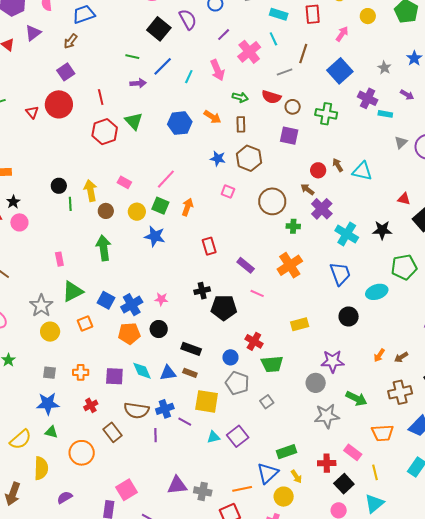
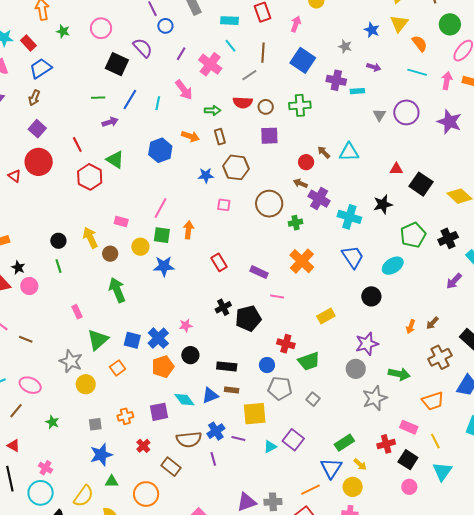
green line: (70, 204) -> (58, 266), moved

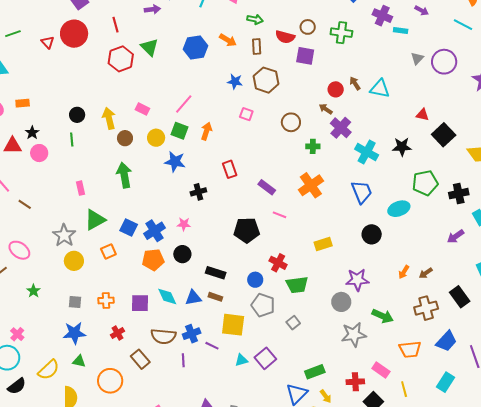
red semicircle: (243, 103) -> (285, 37), moved
brown circle: (269, 204) -> (291, 122), size x0.7
black cross: (223, 307) -> (198, 192), moved

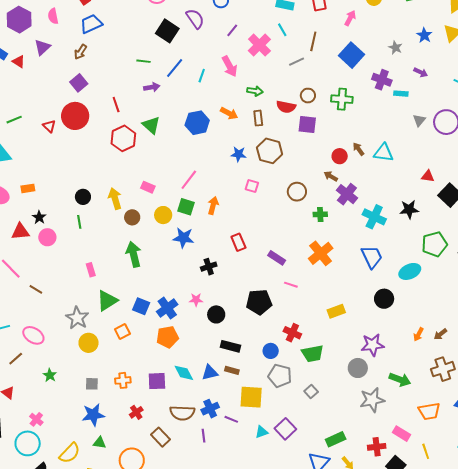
black circle: (182, 254) -> (216, 314), moved

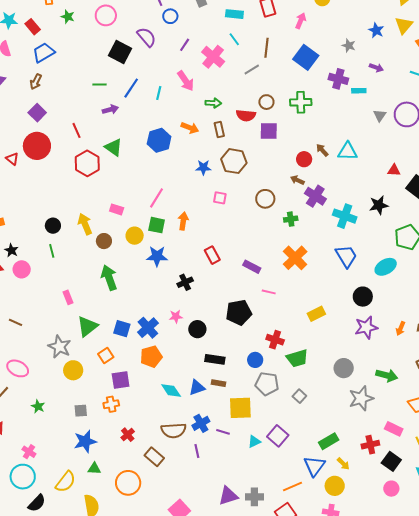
purple star: (373, 345) -> (366, 327), moved
purple square: (157, 381) -> (121, 380), moved

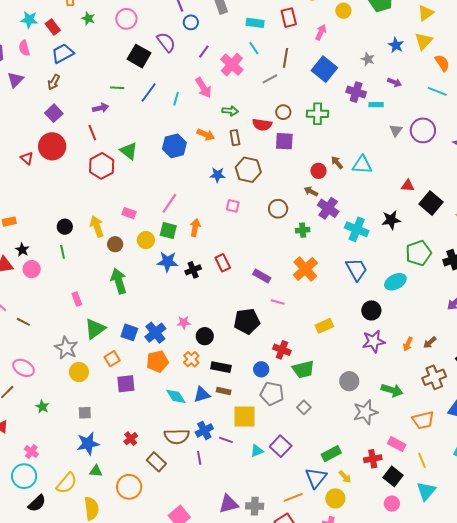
purple arrow: (110, 109) -> (101, 108), moved
black cross: (185, 282) -> (193, 270), moved
orange cross: (111, 404) -> (191, 359), moved, turned -35

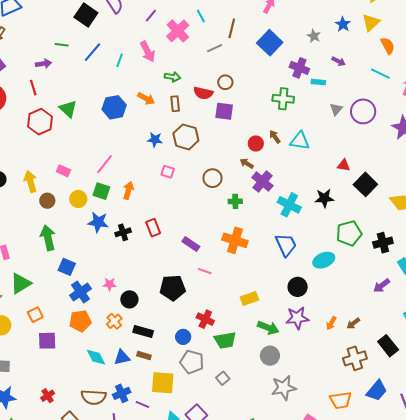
green cross: (318, 114) -> (283, 99), moved
orange cross: (305, 269) -> (235, 240), turned -35
blue square: (129, 332) -> (67, 267), moved
green arrow: (392, 390) -> (268, 328), moved

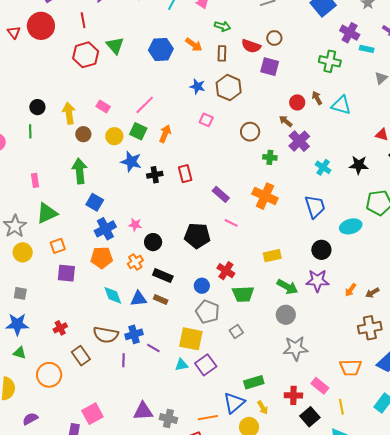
cyan cross: (289, 205) -> (323, 167), size x0.7
yellow square: (163, 383) -> (191, 339), moved

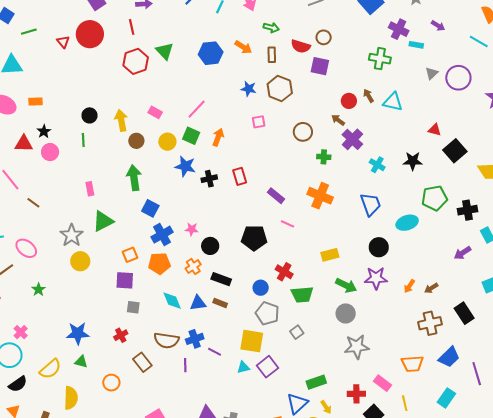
pink square: (206, 120) -> (259, 122), turned -32
orange square: (58, 246) -> (130, 255), moved
gray square: (20, 293) -> (133, 307), moved
orange circle: (49, 375) -> (111, 383), size x0.7

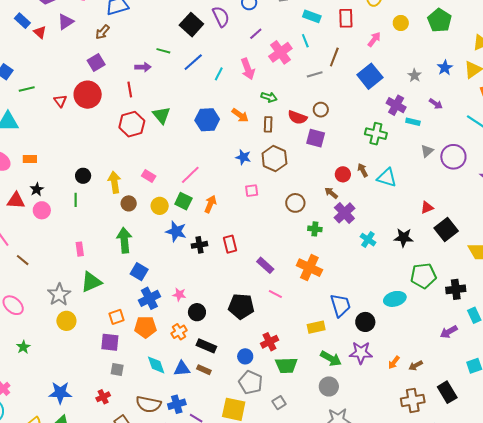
red triangle: (435, 130) -> (427, 208), turned -40
blue trapezoid: (371, 204) -> (340, 305), moved
red cross: (284, 272) -> (270, 342), turned 30

